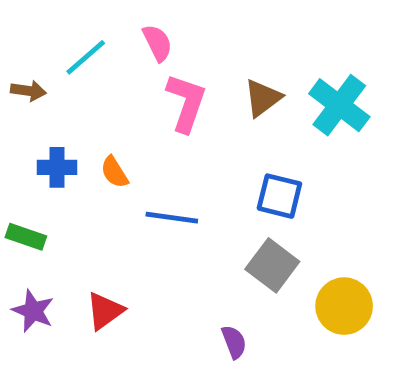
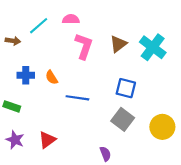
pink semicircle: (157, 43) -> (71, 19), turned -63
yellow circle: (344, 306) -> (162, 127), moved

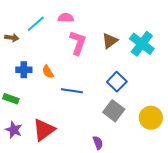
blue square: (126, 88) -> (117, 82), turned 30
red triangle: (47, 140) -> (44, 130), size x1.4

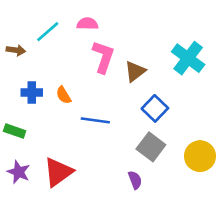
brown triangle: (110, 41) -> (135, 71), moved
purple semicircle: (98, 143) -> (135, 180), moved

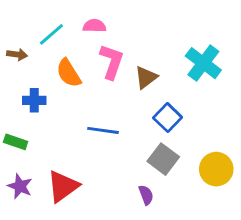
orange semicircle: (64, 95) -> (69, 73), moved, size x1.5

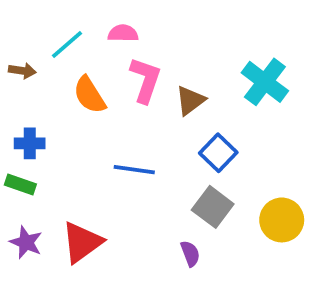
blue cross: (34, 100) -> (30, 143), moved

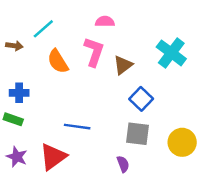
pink semicircle: (123, 33) -> (105, 22), moved
blue line: (134, 170) -> (77, 127), moved
gray square: (213, 207) -> (137, 134), turned -30

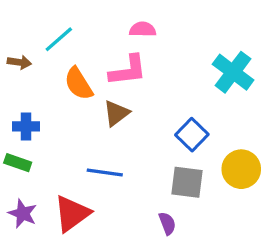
pink L-shape: (94, 52) -> (128, 71), turned 64
brown triangle: (123, 65) -> (116, 113), moved
yellow circle: (182, 142) -> (241, 169), moved

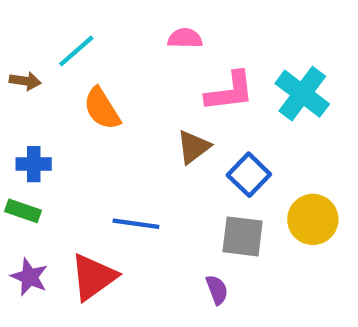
pink L-shape: (128, 71) -> (230, 92), moved
brown triangle: (116, 113) -> (194, 147), moved

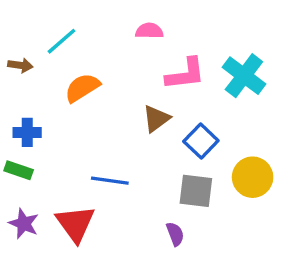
orange semicircle: (102, 109) -> (82, 88), turned 90
red triangle: (93, 277) -> (75, 224), turned -30

